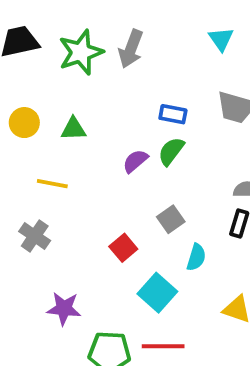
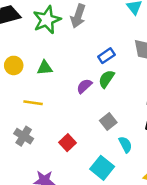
blue rectangle: (173, 114) -> (106, 56), turned -42
red square: (123, 248) -> (68, 143), moved
cyan semicircle: (196, 257) -> (125, 144), turned -42

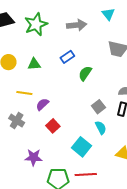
gray arrow: (78, 16) -> (77, 25), moved, turned -114
blue rectangle: (106, 56) -> (67, 57), moved
purple semicircle: (84, 86) -> (42, 104), moved
gray square: (108, 121) -> (98, 107), moved

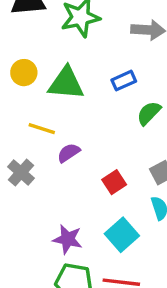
green triangle: (34, 64) -> (66, 83), size x1.6
red square: (53, 126) -> (114, 182), moved
purple star: (34, 157) -> (68, 239), moved

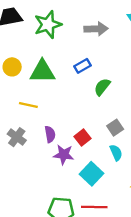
purple semicircle: (69, 153) -> (50, 134), moved, turned 119
purple star: (68, 239) -> (64, 155), moved

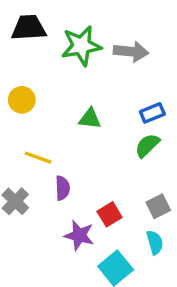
gray arrow: (96, 29) -> (131, 52), moved
blue rectangle: (82, 66) -> (152, 113), moved
green triangle: (42, 72) -> (90, 119), moved, size x0.6
purple semicircle: (50, 134) -> (62, 188), moved

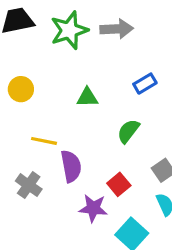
green semicircle: (147, 145) -> (128, 131), moved
purple semicircle: (62, 188) -> (71, 166), size x1.4

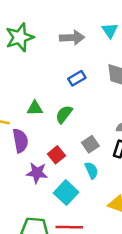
gray arrow: (117, 29) -> (72, 38), moved
green triangle: (87, 97) -> (35, 108), moved

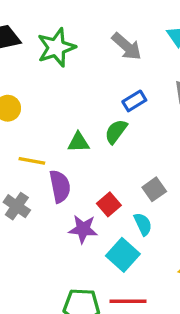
gray arrow: (72, 38) -> (127, 46), turned 45
green semicircle: (64, 114) -> (116, 131), moved
cyan semicircle: (91, 170) -> (143, 224), moved

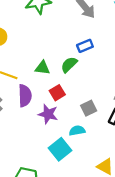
red square: (109, 204) -> (57, 93), moved
cyan semicircle: (143, 224) -> (77, 131), turned -84
purple star: (83, 229) -> (48, 114), moved

